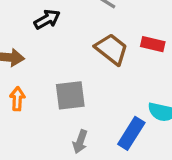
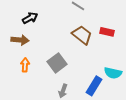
black arrow: (47, 19) -> (30, 18), moved
gray square: (70, 95) -> (57, 63), turned -30

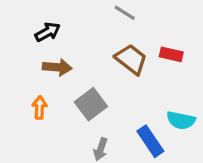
brown arrow: (20, 40) -> (57, 67), moved
blue rectangle: (94, 86) -> (150, 141), turned -66

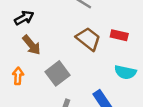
brown arrow: (57, 67) -> (32, 45), turned 45
cyan semicircle: (181, 120) -> (125, 72), moved

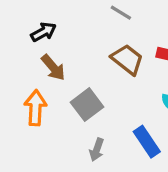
orange arrow: (18, 76) -> (35, 108), size x1.5

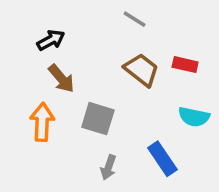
gray square: (87, 105) -> (98, 119), turned -36

